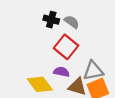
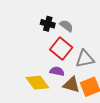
gray triangle: (93, 71) -> (85, 59), moved

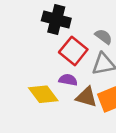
black cross: (48, 24) -> (56, 19), size x1.5
gray semicircle: (66, 26) -> (104, 37), moved

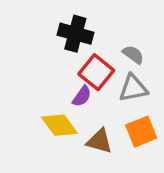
purple semicircle: (68, 80) -> (82, 96), moved, turned 114
brown triangle: (86, 97) -> (99, 141), moved

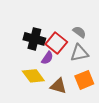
black cross: (75, 34) -> (34, 39), moved

